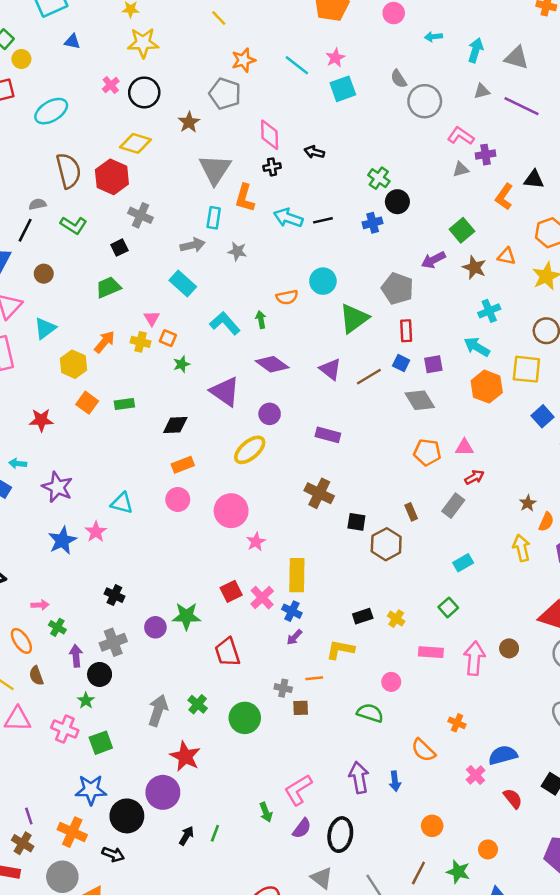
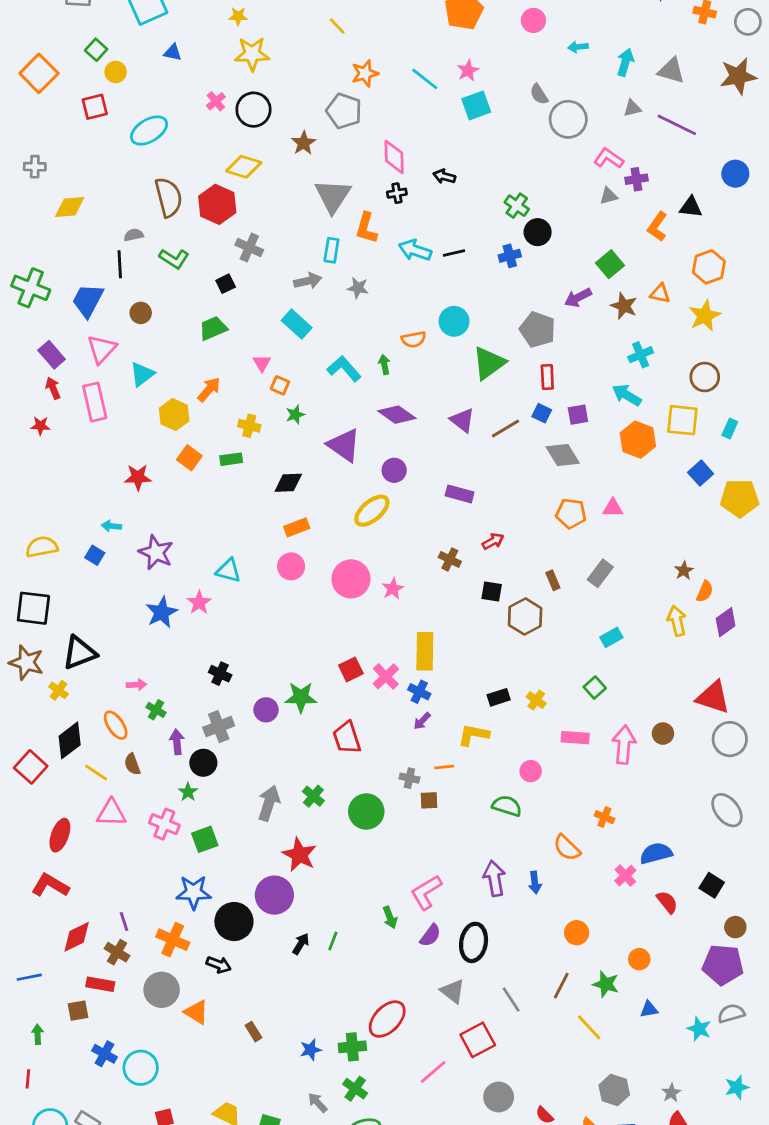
black line: (25, 230) -> (120, 264), turned -30
yellow cross: (141, 342) -> (249, 426), moved
red arrow: (474, 477) -> (493, 541), moved
brown cross: (319, 493) -> (450, 559), size x0.7
pink star: (256, 542) -> (393, 589), moved

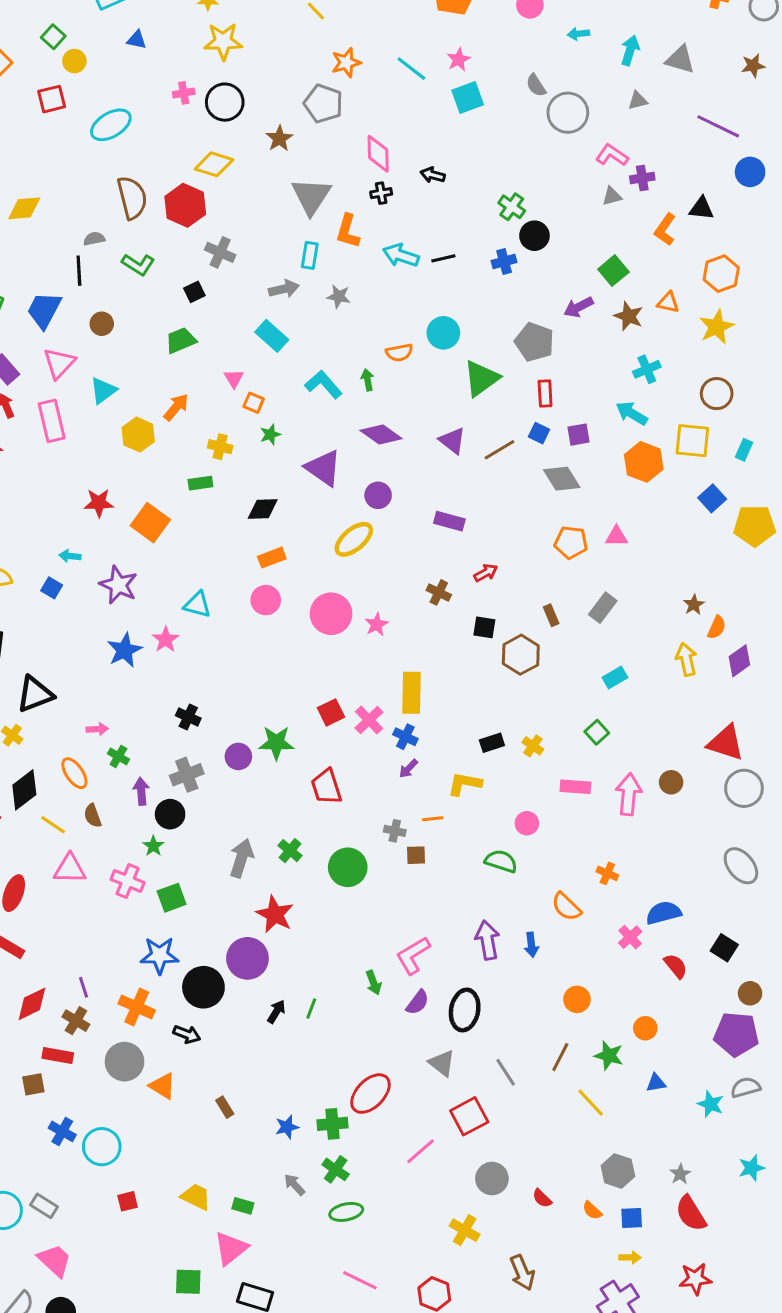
brown star: (738, 76) -> (753, 66), size x0.6
pink cross: (216, 101) -> (184, 93), turned 30
purple line: (677, 125) -> (718, 126), moved
orange square: (189, 458) -> (150, 523), moved, size x1.4

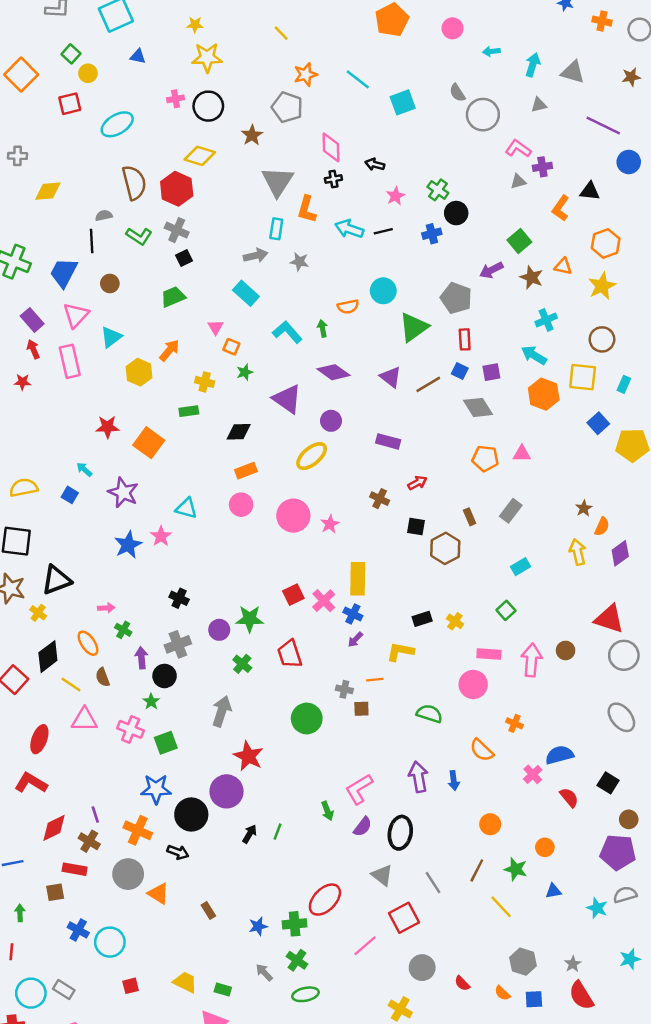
pink star: (459, 60) -> (395, 196), moved
gray cross: (220, 252) -> (177, 230), moved
cyan arrow: (70, 556) -> (84, 469), turned 35
pink circle: (527, 823) -> (473, 684), moved, size x1.5
green cross: (290, 851) -> (242, 664), moved

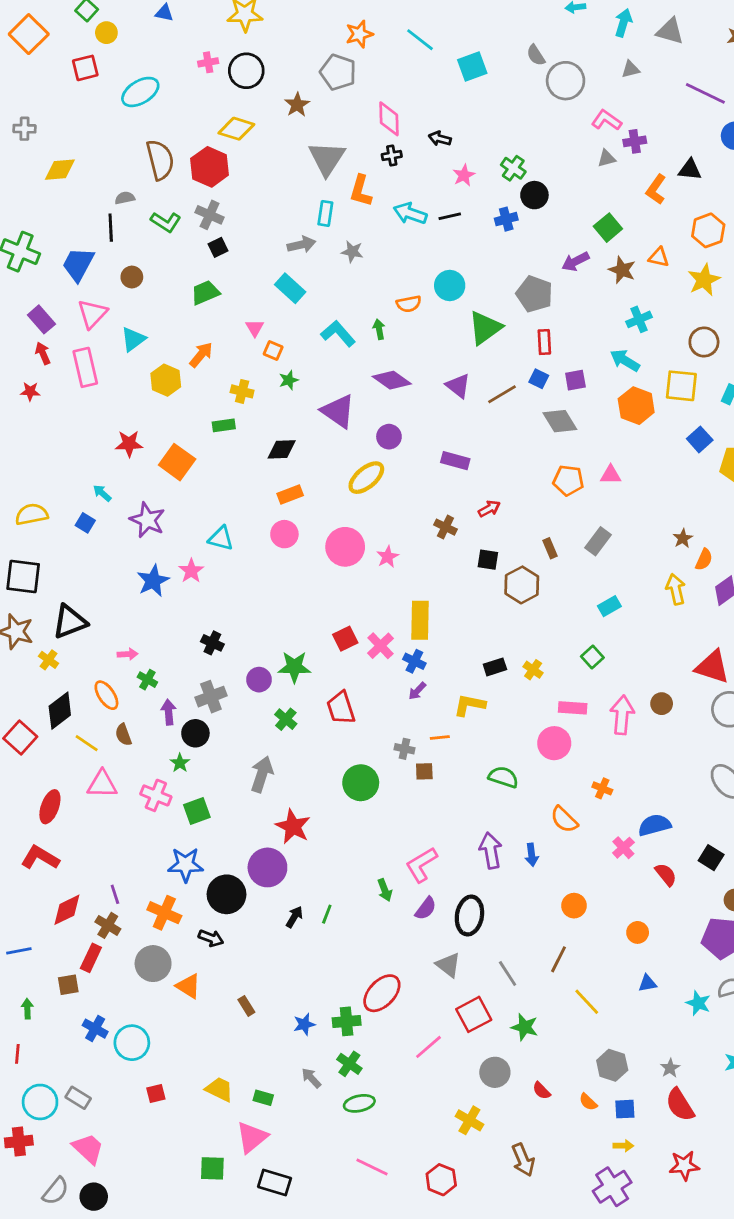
red rectangle: (75, 869) -> (91, 958), turned -75
green star: (516, 869) -> (525, 1027), moved

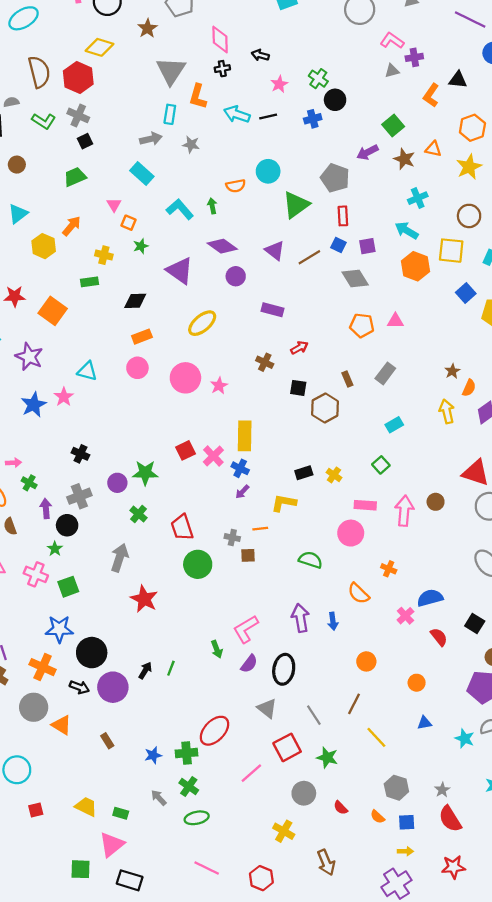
purple circle: (389, 437) -> (236, 276), moved
red trapezoid: (341, 708) -> (182, 527), moved
purple circle: (267, 867) -> (113, 687), moved

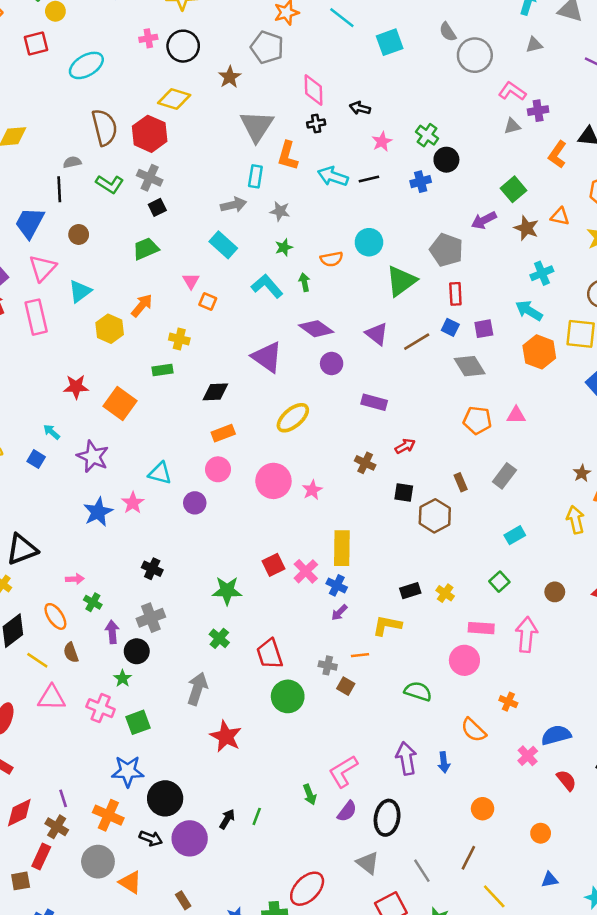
green star: (141, 246) -> (284, 247), moved
purple circle: (117, 483) -> (195, 503), moved
brown circle: (436, 502) -> (555, 592), moved
brown square: (248, 555) -> (346, 686), turned 32

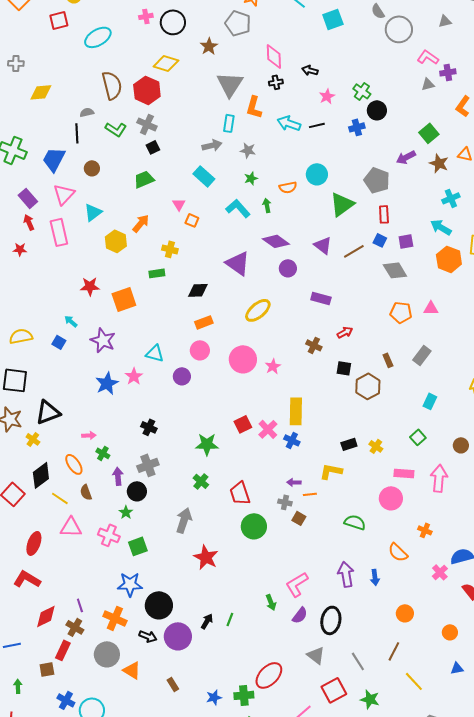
orange square: (120, 404) -> (124, 299), turned 35
cyan rectangle: (515, 535) -> (430, 401), turned -35
purple arrow: (339, 613) -> (294, 482), moved, turned 48

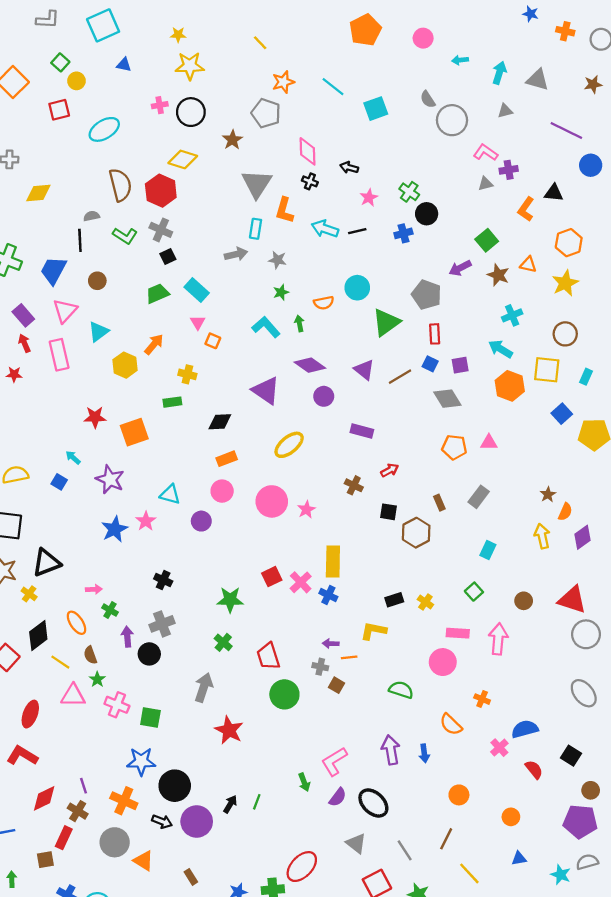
black cross: (276, 82) -> (310, 181), turned 32
cyan rectangle: (204, 176) -> (197, 290), moved
green star: (126, 512) -> (97, 679), moved
green square: (138, 546) -> (150, 718), turned 30
black ellipse: (331, 620) -> (373, 803), turned -56

